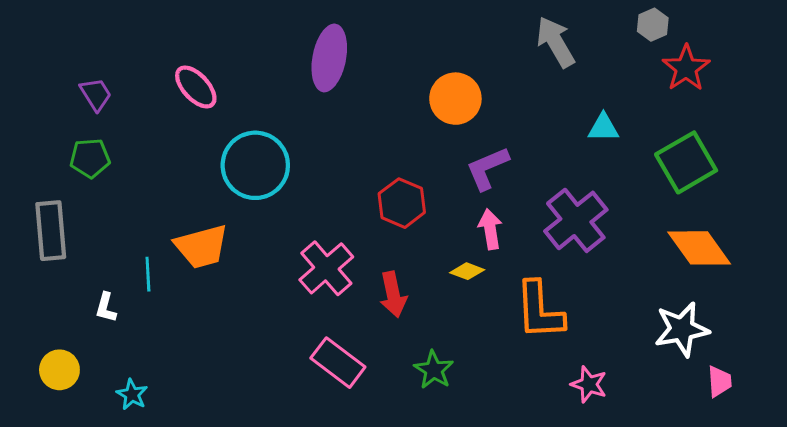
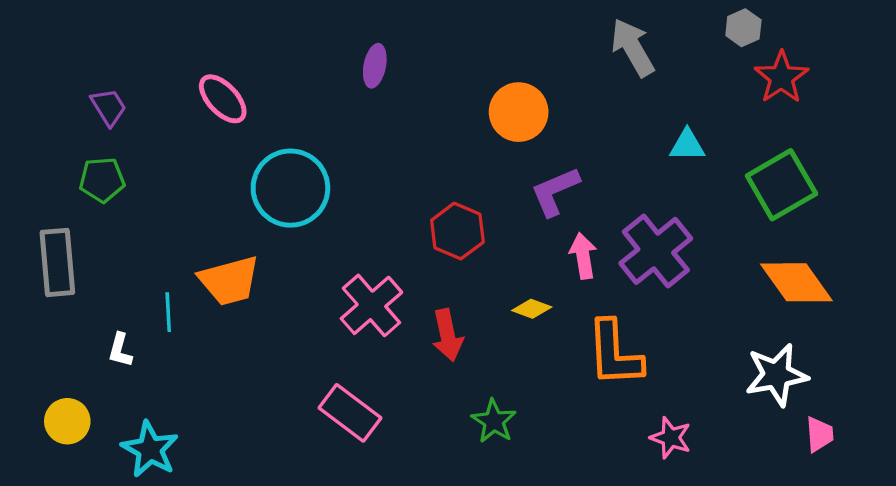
purple ellipse: (329, 58) -> (375, 66), size x0.6
pink arrow: (490, 229) -> (583, 256), moved
pink rectangle: (338, 363) -> (350, 413), moved
cyan star: (132, 394) -> (150, 449), size x1.6

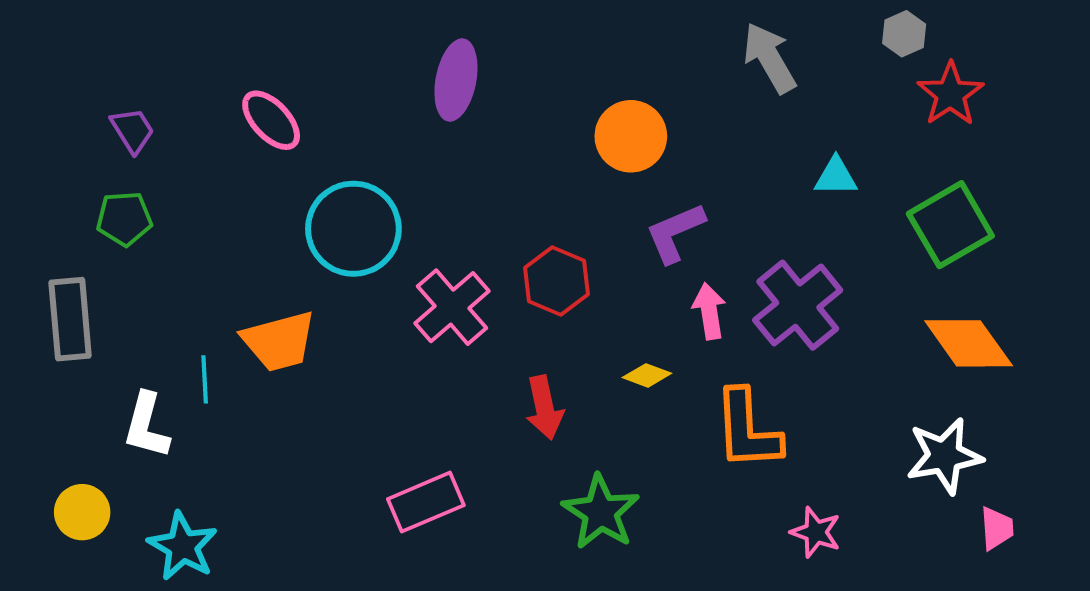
purple ellipse: (375, 66) -> (456, 80), size x1.5
pink cross: (371, 305) -> (452, 307), moved
white L-shape: (120, 350) -> (146, 426), size x1.6
pink rectangle: (350, 413) -> (426, 502), turned -60
green star: (494, 421) -> (601, 512), size x1.4

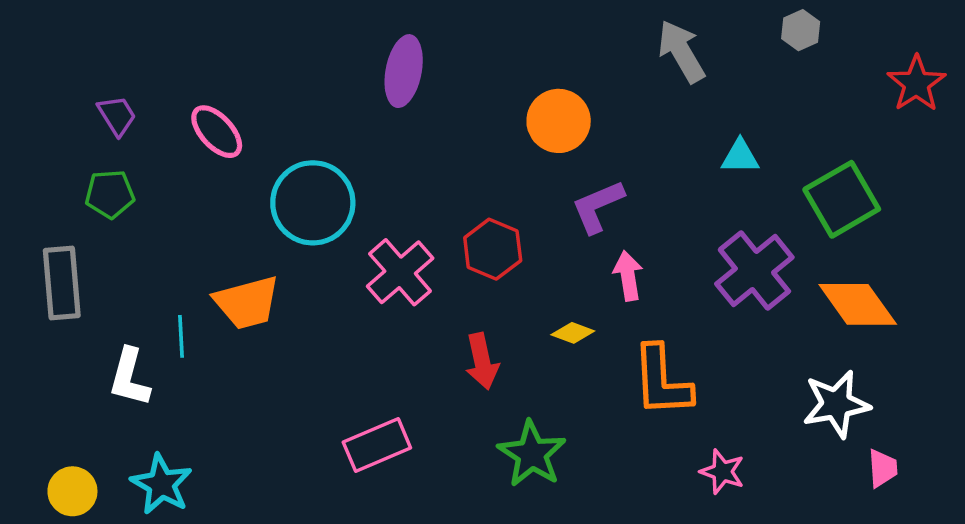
red star: (950, 94) -> (916, 84), moved
pink ellipse: (271, 120) -> (217, 132), moved
purple cross: (798, 305) -> (754, 271), moved
yellow circle: (82, 512) -> (72, 491), moved

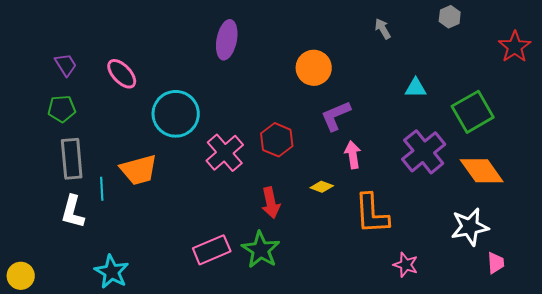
gray arrow: (681, 51) -> (383, 29), size x0.6
gray rectangle: (62, 283) -> (72, 159), moved
green star: (532, 454) -> (261, 250), moved
cyan star: (161, 484) -> (112, 272), moved
yellow circle: (72, 491) -> (21, 276), moved

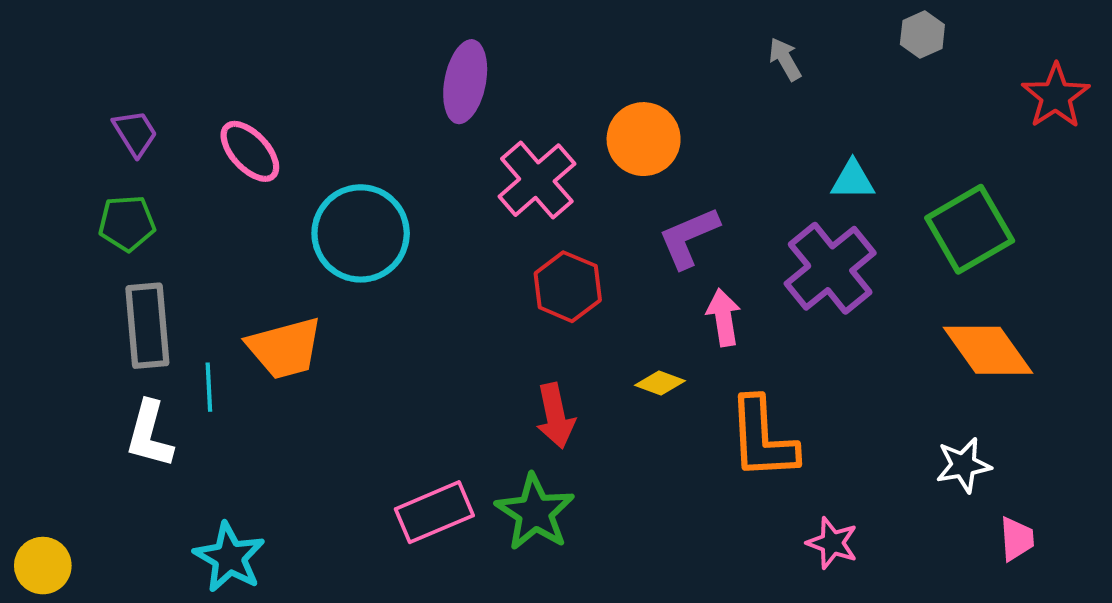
purple cross: (424, 152) -> (830, 268), moved
pink cross: (225, 153) -> (537, 180), moved
white star: (470, 227) -> (963, 465), size x0.7

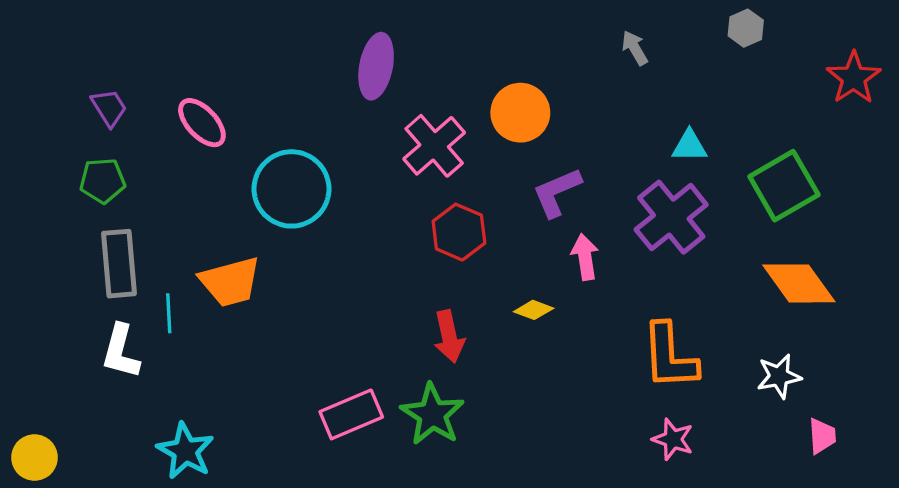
orange L-shape: (762, 438) -> (670, 356), moved

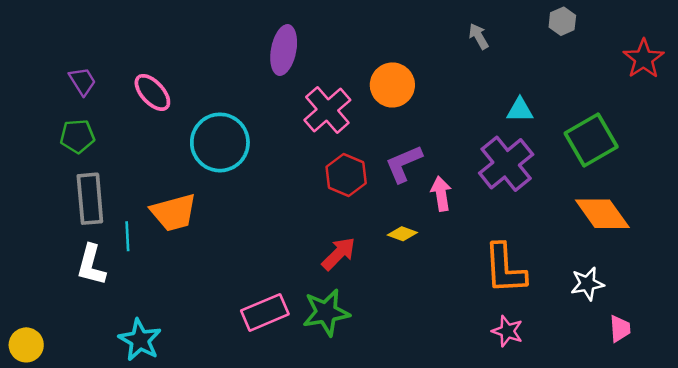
purple L-shape: (557, 192) -> (404, 164), moved
red arrow: (449, 336) -> (339, 254), turned -123
green star: (432, 414) -> (326, 312), turned 30

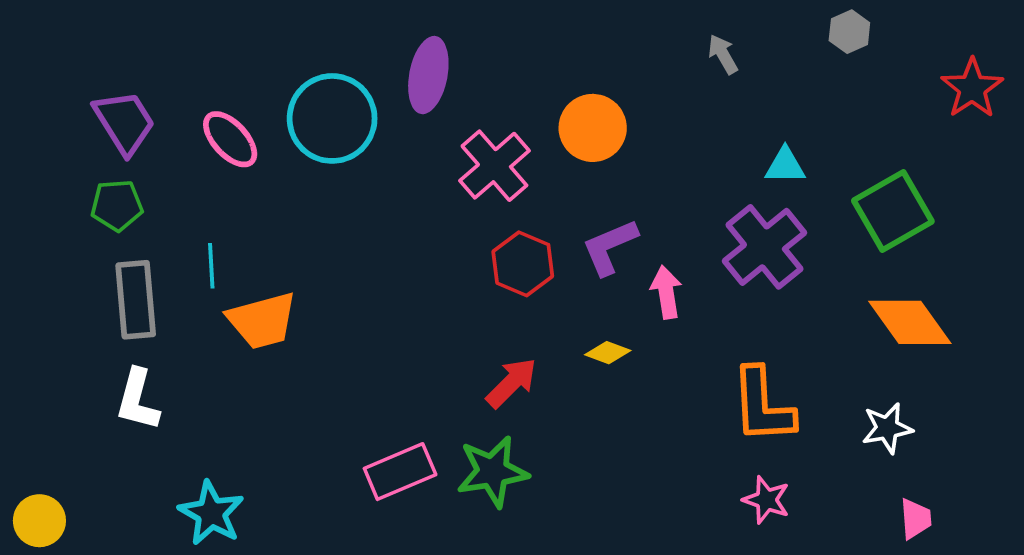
purple trapezoid: (82, 81) -> (124, 122), size x1.5
cyan circle: (220, 142) -> (332, 118), moved
cyan line: (127, 236) -> (211, 266), moved
pink trapezoid: (620, 329) -> (916, 519), moved

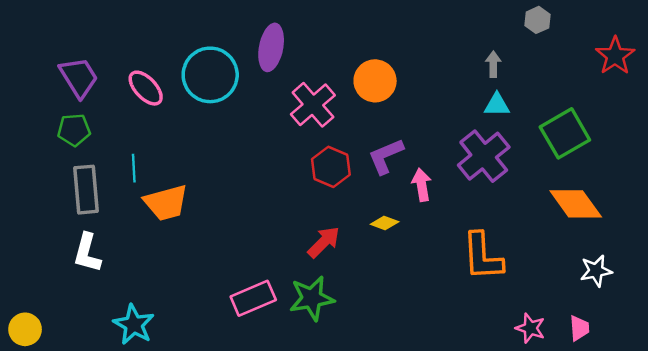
gray arrow: (723, 54) -> (493, 64), moved, turned 30
white star: (887, 428) -> (596, 271), moved
pink star: (766, 500) -> (530, 328), moved

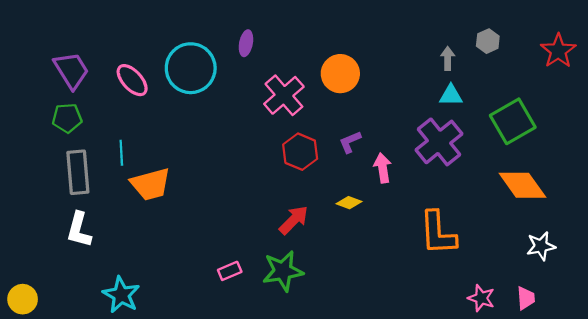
gray hexagon: (537, 20) -> (488, 41), moved
purple ellipse: (271, 47) -> (246, 43), size x0.6
purple L-shape: (386, 156) -> (350, 142), size x0.7
pink rectangle: (253, 298) -> (230, 271), size x0.6

